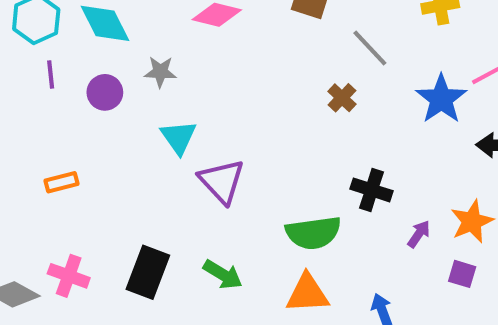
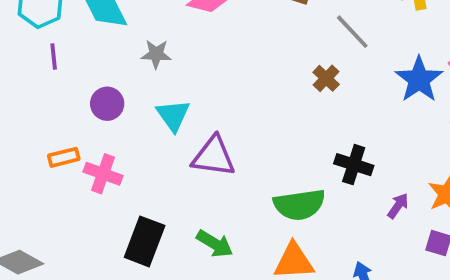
purple circle: (105, 92) -> (107, 104), moved
purple triangle: (222, 181) -> (214, 156), turned -39
pink cross: (69, 276) -> (103, 174), moved

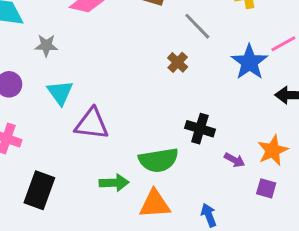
purple arrow: (398, 206) -> (235, 160), turned 84
green arrow: (215, 244) -> (114, 183), moved, turned -32

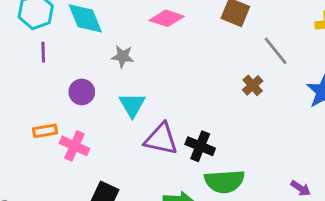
black cross: (200, 129) -> (200, 146), moved

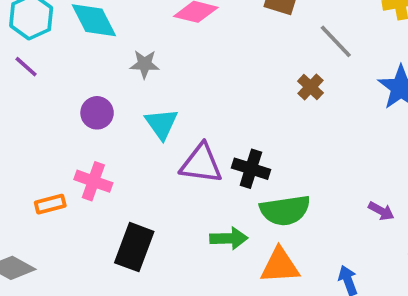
purple line: (43, 52) -> (26, 67), moved, turned -42
orange rectangle: (45, 131) -> (50, 204), moved

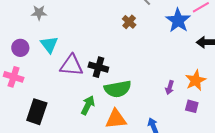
purple circle: (97, 113) -> (20, 48), moved
purple arrow: (381, 211) -> (170, 88), turned 80
green arrow: (229, 238) -> (88, 105), turned -60

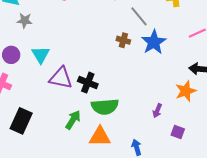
gray star: (39, 13) -> (25, 21), moved
blue star: (178, 20) -> (154, 42), moved
brown cross: (129, 22) -> (123, 40), turned -32
orange star: (196, 80) -> (186, 91), moved

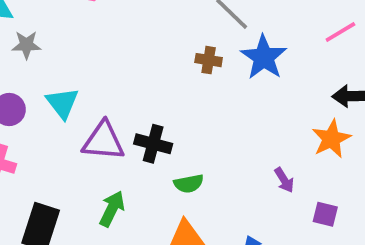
green semicircle: (105, 107) -> (189, 184), size x0.6
purple arrow: (157, 111) -> (284, 180), turned -48
green arrow: (73, 120) -> (112, 209), moved

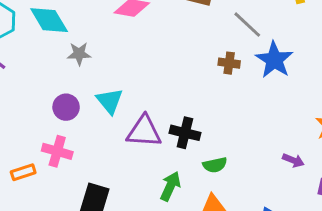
purple arrow: (284, 180) -> (293, 160), turned -35
green arrow: (112, 209) -> (170, 186), moved

